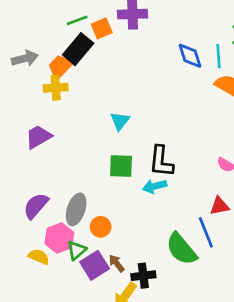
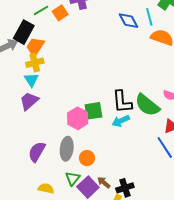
black rectangle: (78, 49) -> (24, 32), moved
cyan triangle: (120, 121) -> (31, 80), moved
pink hexagon: (59, 238) -> (78, 118), moved
green semicircle: (181, 249) -> (147, 105), moved

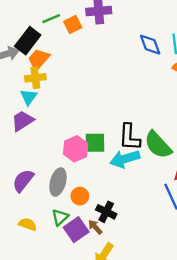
cyan arrow: (121, 121) -> (125, 159), size x1.4
black cross: (125, 188) -> (106, 212), moved, turned 36

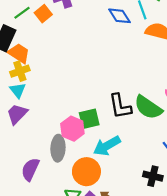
orange trapezoid: (39, 59) -> (19, 53), turned 95
cyan arrow: (125, 159) -> (107, 146), moved
gray ellipse: (58, 182) -> (58, 148), moved
orange circle: (80, 196) -> (86, 172), size x1.6
black cross: (106, 212) -> (153, 176), moved

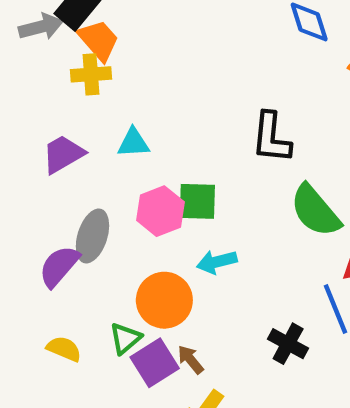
cyan triangle: (18, 90) -> (133, 143), moved, turned 49
black L-shape: (120, 106) -> (271, 138), moved
cyan arrow: (107, 146) -> (217, 262), size x0.7
gray ellipse: (58, 148) -> (92, 236), moved

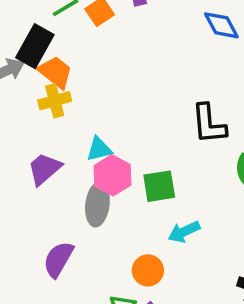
pink hexagon: (160, 211) -> (112, 175), moved
gray ellipse: (92, 236) -> (97, 204), moved
orange circle: (164, 300) -> (148, 270), size x0.7

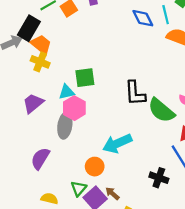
yellow cross: (55, 101) -> (40, 62), turned 36
black L-shape: (209, 124) -> (135, 93), moved
green square: (159, 186) -> (85, 78), moved
cyan arrow: (184, 232) -> (117, 143), size x1.5

